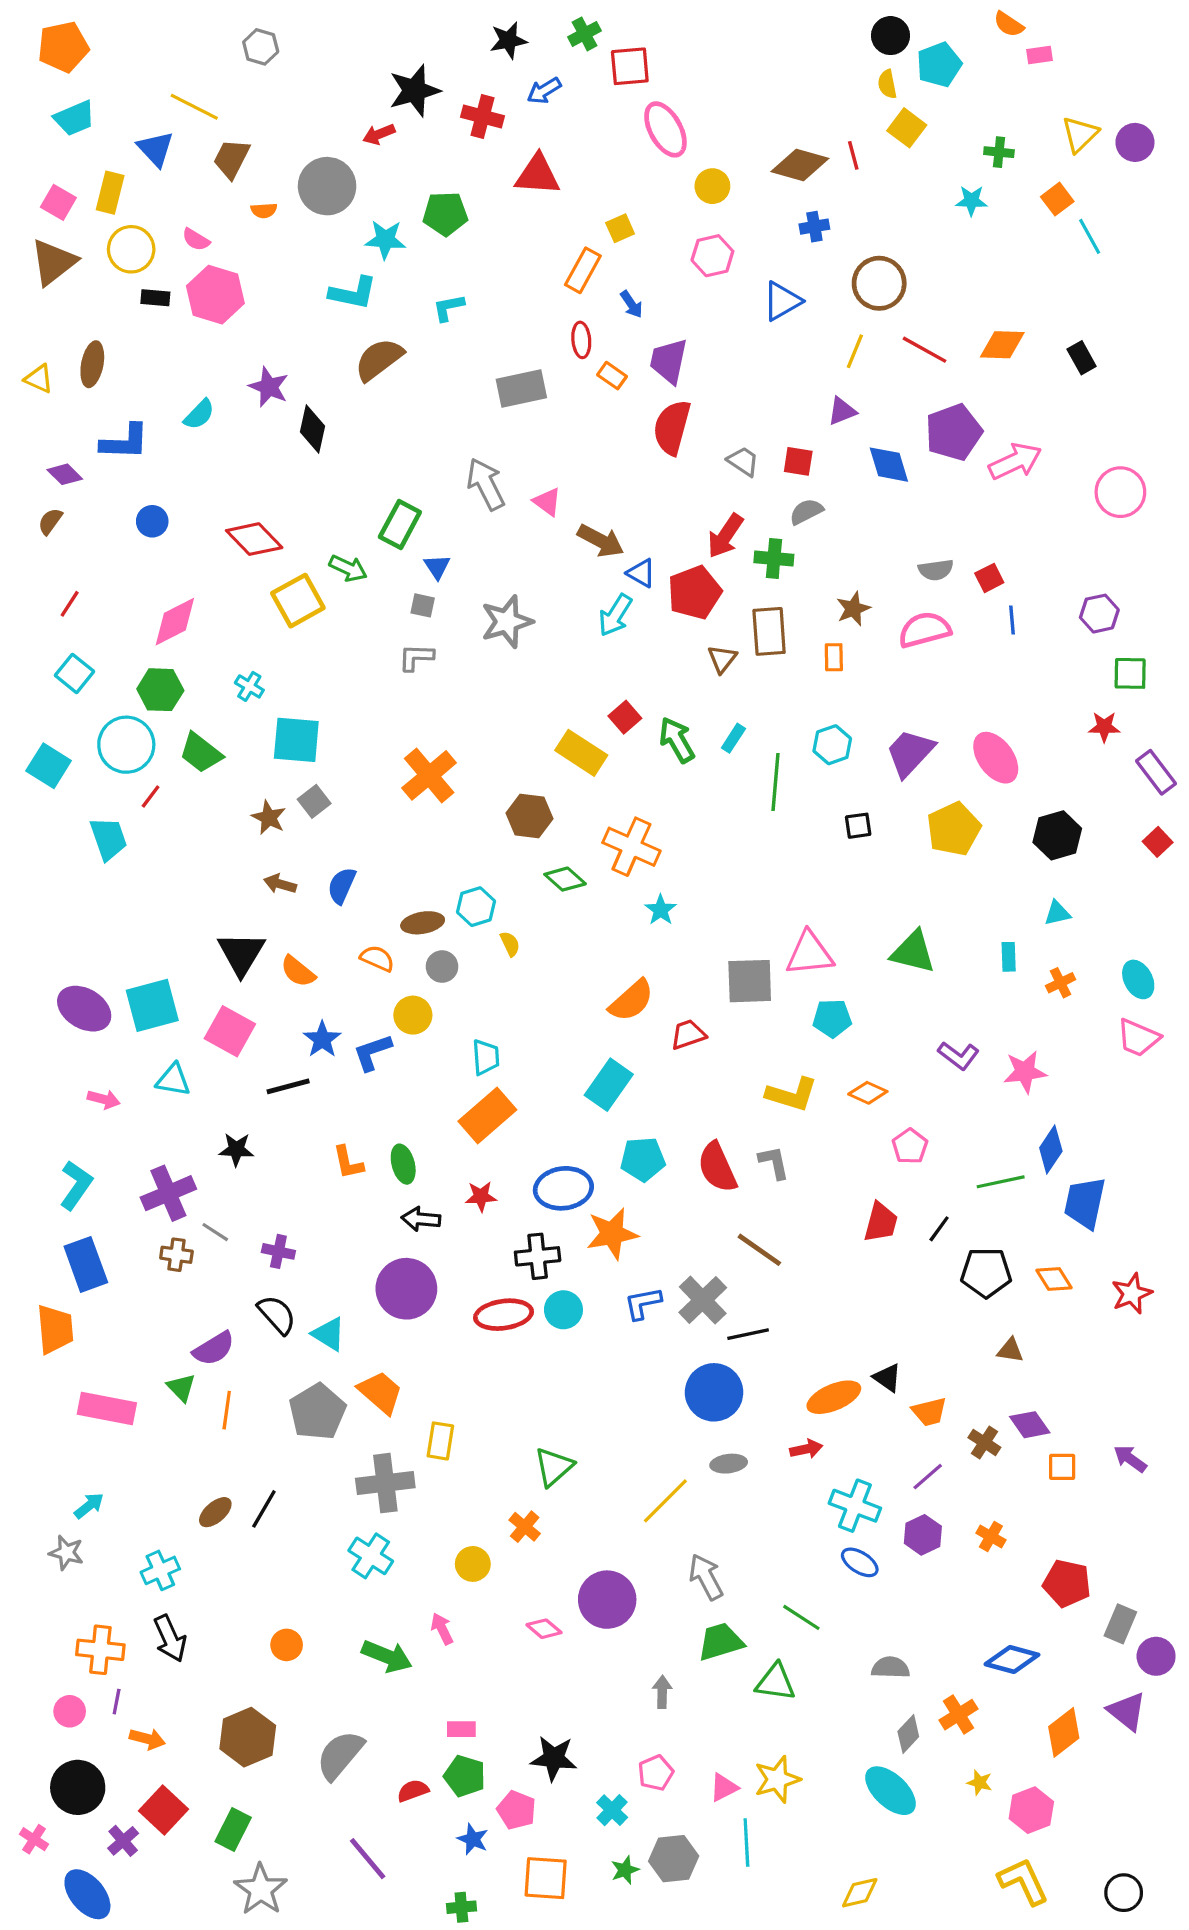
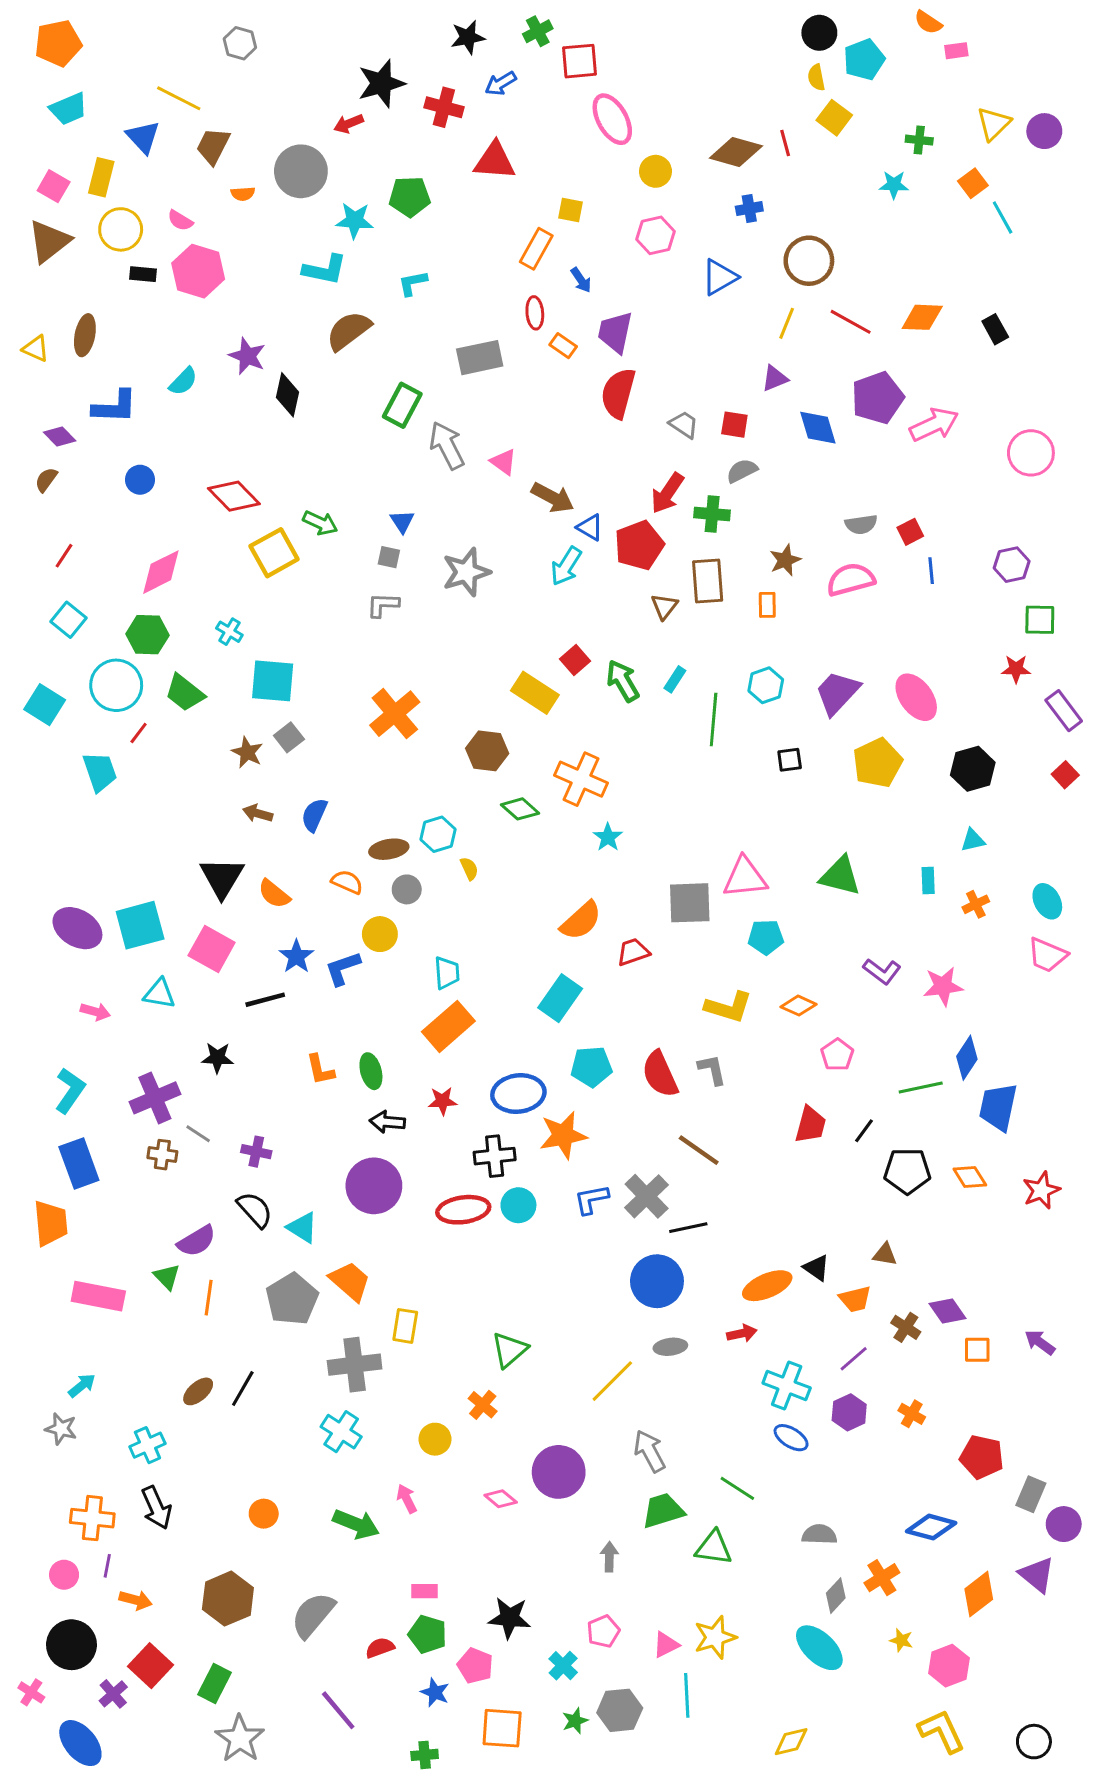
yellow square: (620, 228) -> (571, 210), turned 35
green rectangle: (400, 525) -> (402, 405), moved
brown triangle: (1010, 1350) -> (885, 1254), moved

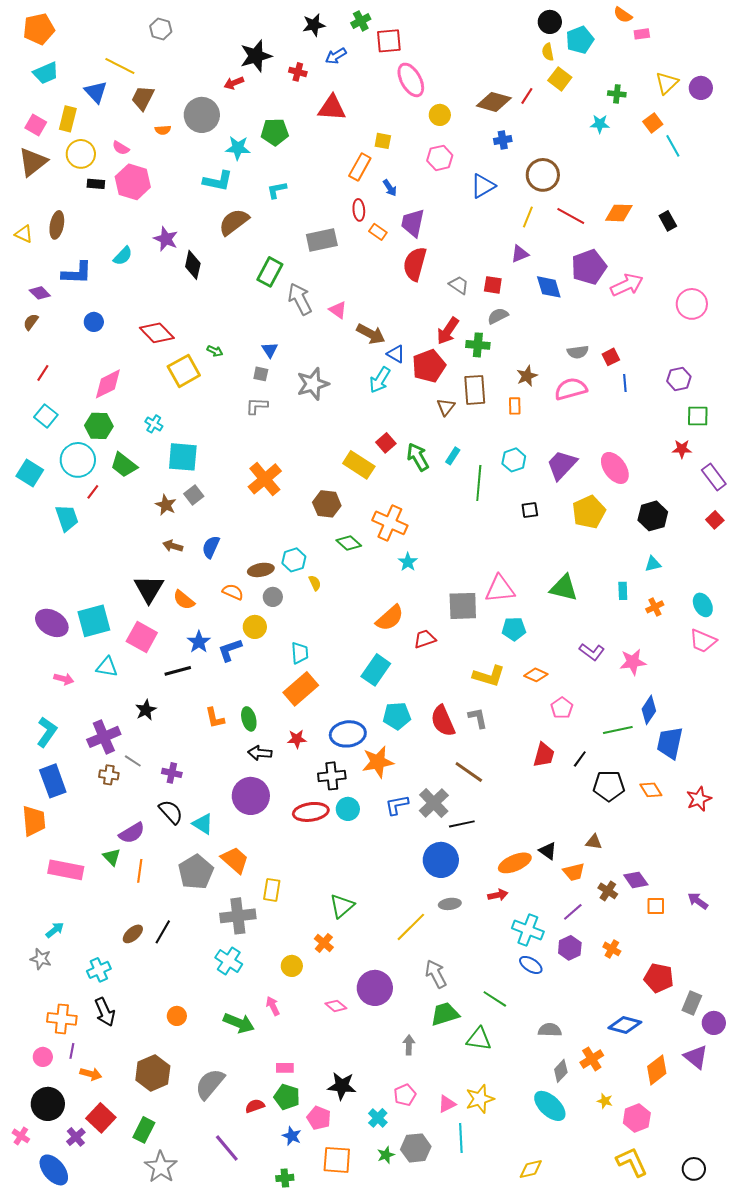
red cross: (444, 107) -> (298, 72), size x0.7
red line: (785, 143) -> (527, 96), turned 48
green arrow: (320, 523) -> (215, 351), size x0.7
black star: (217, 1058) -> (146, 710), turned -30

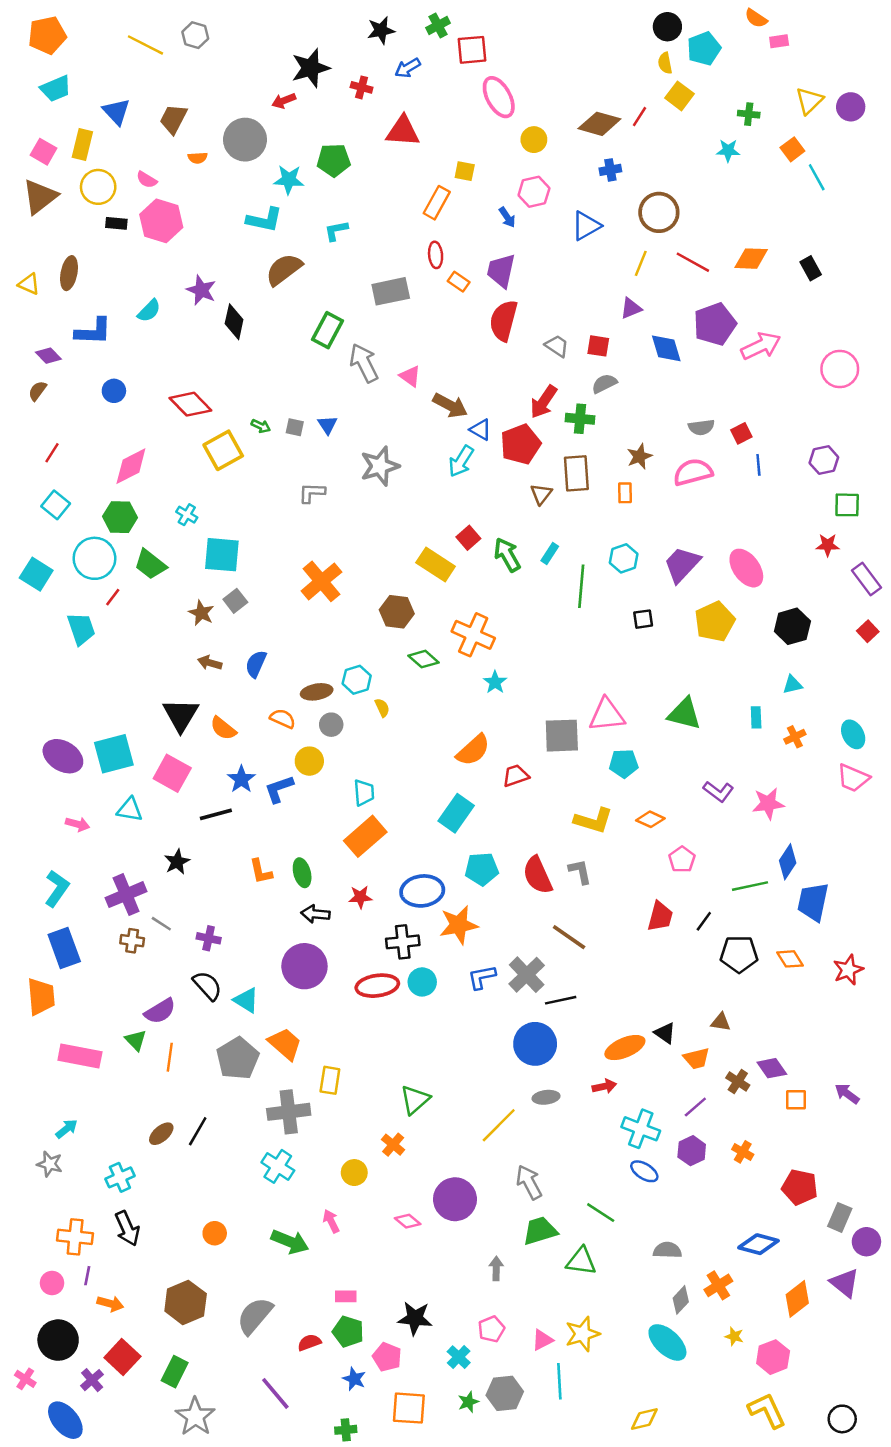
yellow line: (120, 66) -> (145, 45), moved
blue arrow: (390, 188) -> (507, 217), moved
gray square: (261, 374) -> (295, 427), moved

